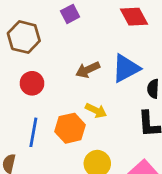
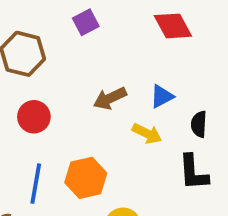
blue triangle: (126, 68) -> (162, 96), size x0.6
yellow arrow: (96, 110) -> (147, 133), moved

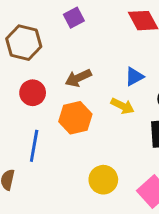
brown arrow: (110, 98) -> (78, 78), moved
orange hexagon: (86, 178) -> (75, 118), moved

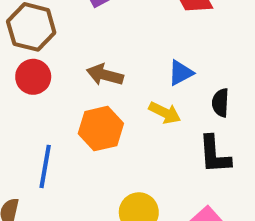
brown arrow: (78, 78) -> (105, 75), turned 40
red circle: (33, 93) -> (33, 77), moved

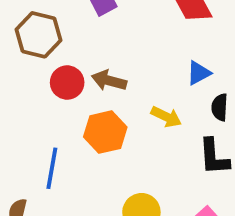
blue triangle: (181, 73) -> (199, 73), moved
red circle: (33, 77) -> (67, 82), moved

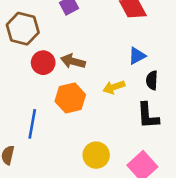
yellow arrow: (166, 117) -> (114, 87), turned 135

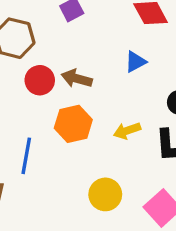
blue triangle: (137, 56) -> (135, 62), moved
yellow arrow: (114, 87) -> (127, 131), moved

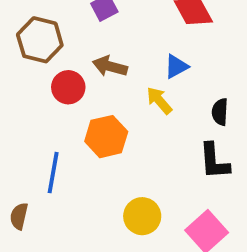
brown arrow: (77, 79) -> (110, 66), moved
yellow arrow: (127, 131) -> (159, 101), moved, turned 68

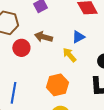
orange hexagon: (106, 137) -> (57, 85), moved

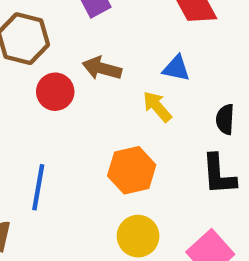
blue triangle: (78, 37) -> (176, 68), turned 40

